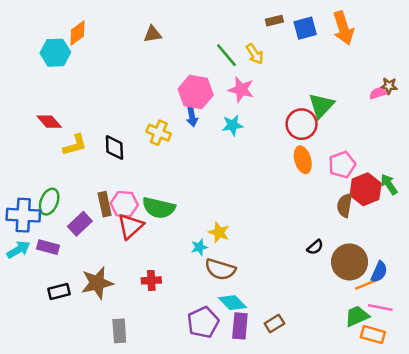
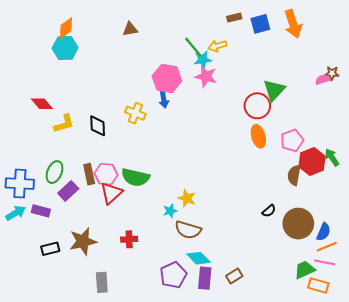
cyan hexagon: (55, 53) -> (65, 48), moved
yellow arrow: (255, 54) -> (217, 46), turned 108
cyan star: (233, 125) -> (203, 60), moved
green ellipse: (49, 202) -> (55, 172), moved
orange line: (367, 284) -> (327, 247), moved

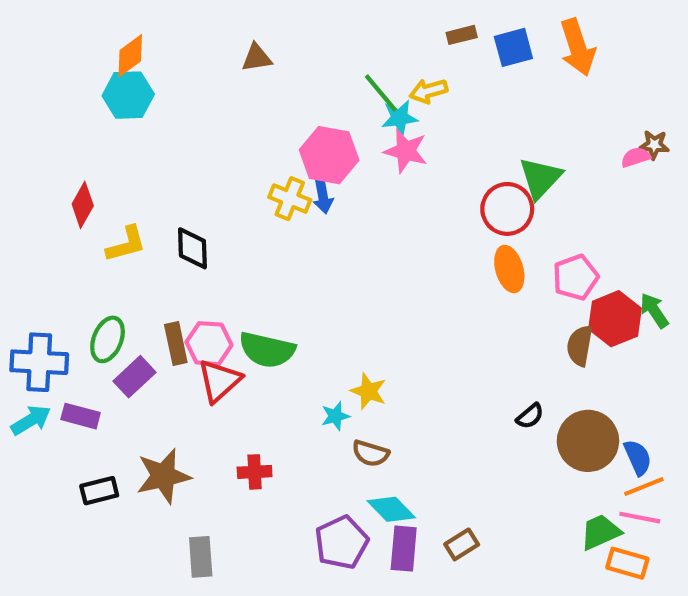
red diamond: (42, 104) -> (83, 205), turned 70
yellow cross: (135, 113) -> (290, 199), moved
brown semicircle: (188, 230) -> (371, 453), size x0.7
blue semicircle: (324, 232) -> (638, 457), turned -48

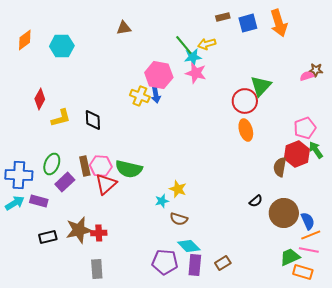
orange diamond: (130, 56) -> (25, 40), moved
pink pentagon: (576, 277) -> (305, 128), moved
red cross: (255, 472) -> (99, 233), moved
purple pentagon: (342, 542) -> (165, 262), turned 30

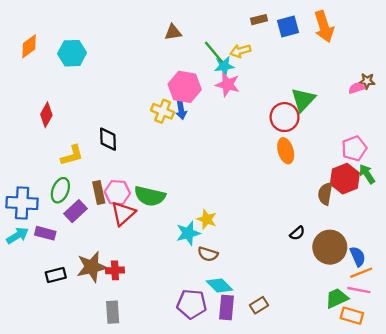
brown triangle: (124, 28) -> (173, 32), moved
yellow L-shape: (61, 118) -> (72, 155), moved
cyan star: (162, 201) -> (188, 233), size x1.5

